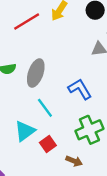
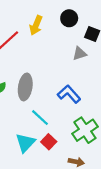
red square: (48, 144) -> (49, 142), moved

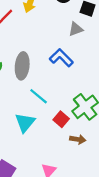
blue L-shape: (69, 94) -> (61, 58), moved
red square: (49, 142) -> (61, 119), moved

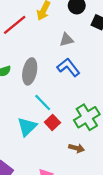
gray triangle: (76, 29) -> (66, 40), moved
red square: (61, 119) -> (52, 122), moved

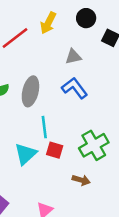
cyan line: (43, 102) -> (44, 127), turned 36
red square: (52, 122) -> (55, 150), turned -32

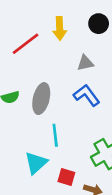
yellow arrow: (48, 23) -> (60, 28), turned -30
red square: (55, 150) -> (66, 177), moved

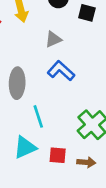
cyan triangle: (36, 163) -> (25, 147), turned 30

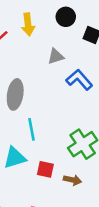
blue L-shape: (61, 71) -> (79, 80), moved

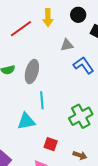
red square: (45, 169) -> (51, 144), moved
brown arrow: (72, 180) -> (80, 155), moved

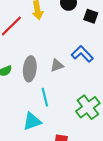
gray triangle: (67, 45) -> (57, 66), moved

